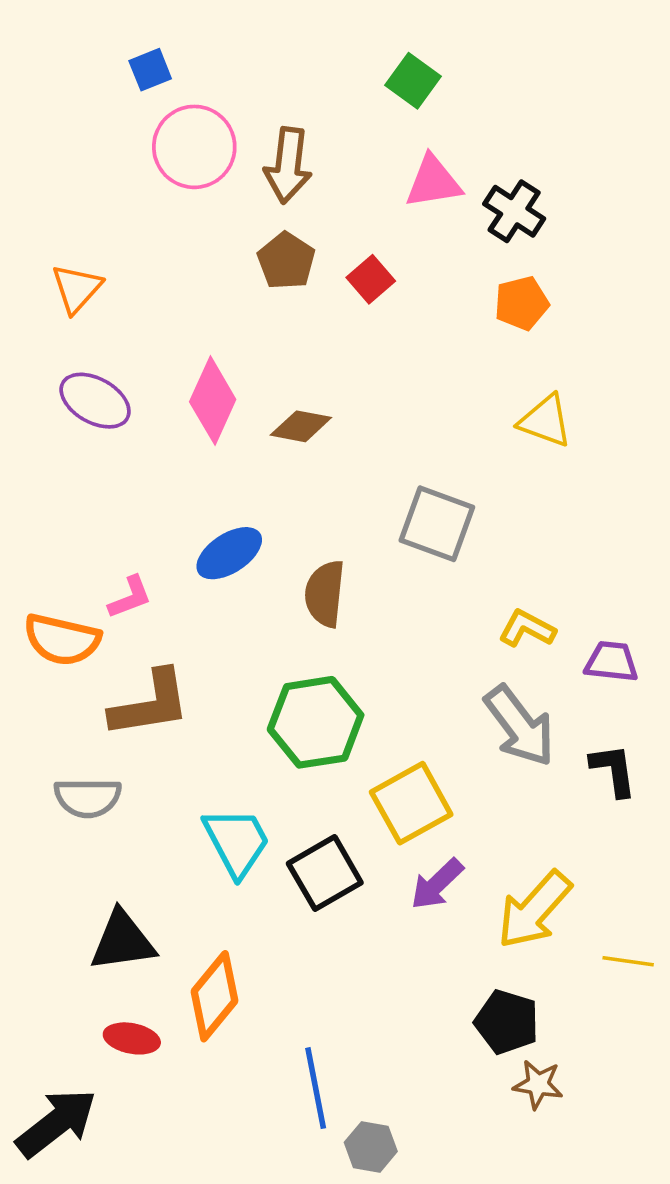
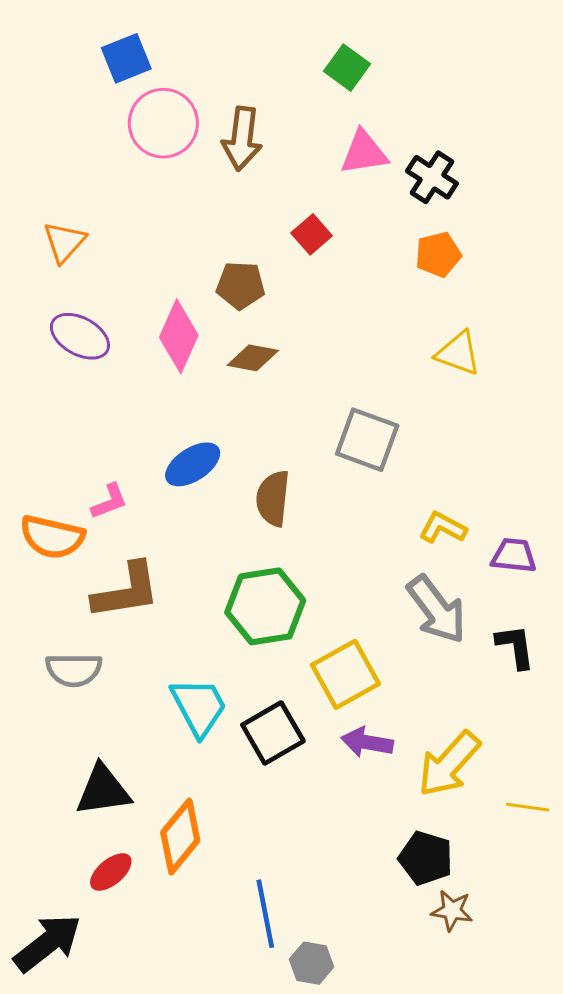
blue square: (150, 70) -> (126, 58), size x1.4
brown pentagon: (286, 261) -> (241, 285), moved, turned -30
purple arrow: (437, 884) -> (367, 742), turned 54
red ellipse: (132, 1038) -> (111, 872), turned -51

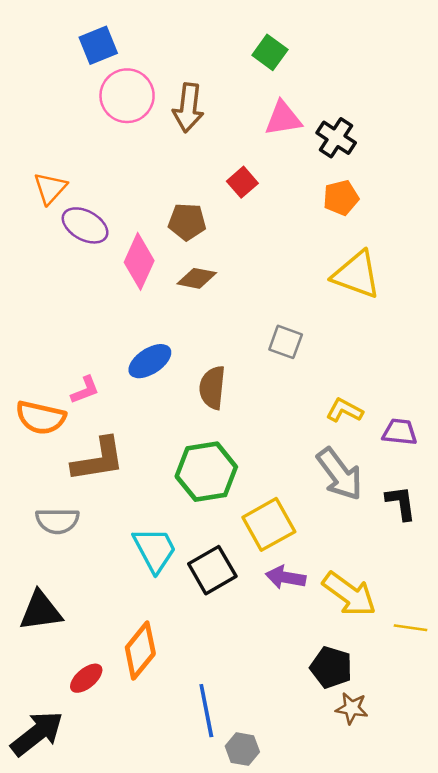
purple ellipse: (80, 336) -> (85, 225), moved
yellow triangle: (458, 353) -> (356, 275), size x1.4
gray square: (367, 440) -> (286, 342), size x0.7
yellow arrow: (449, 764) -> (349, 594), turned -96
black triangle: (103, 790) -> (41, 611), moved

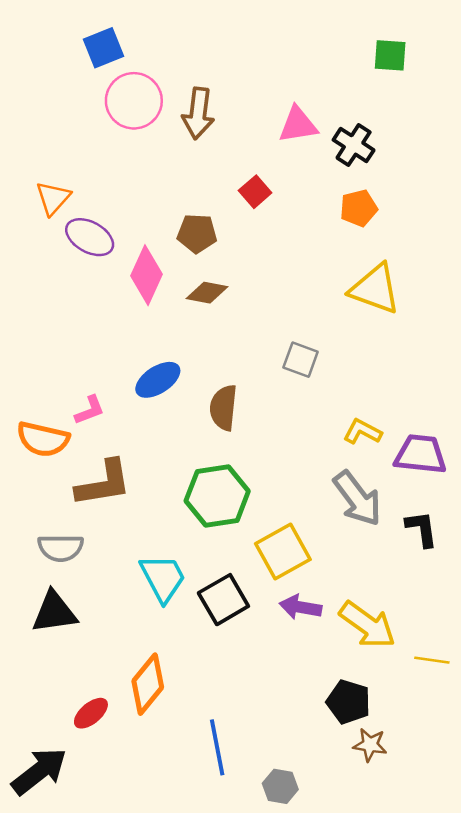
green square: (270, 52) -> (390, 55), moved, turned -32
purple trapezoid: (400, 432) -> (420, 454), size x1.4
black triangle: (41, 611) -> (54, 612), moved
gray hexagon: (242, 749) -> (280, 786), moved

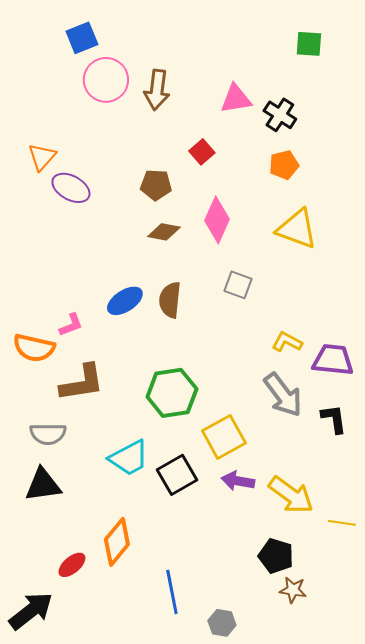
pink diamond: (146, 275) -> (217, 220), moved
brown semicircle: (223, 408) -> (170, 300), moved
cyan trapezoid: (163, 578) -> (129, 458), turned 90

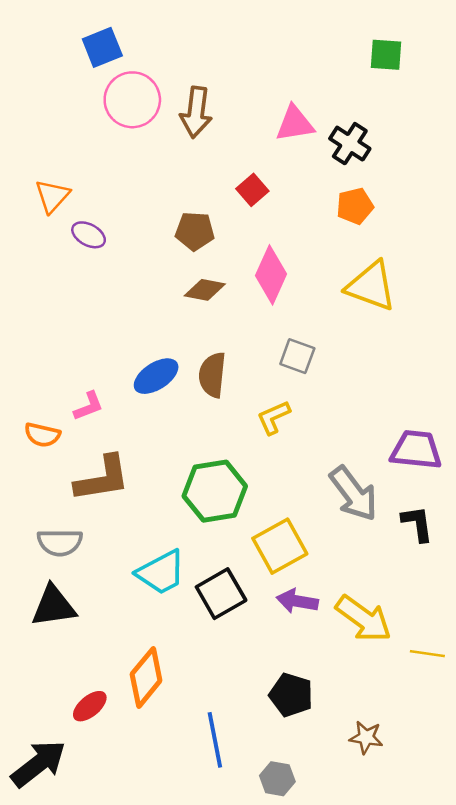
purple ellipse: (71, 188) -> (89, 235), size x0.7
yellow L-shape: (287, 342) -> (274, 417), moved, turned -52
orange semicircle: (34, 348) -> (42, 435), size x0.7
black pentagon: (276, 556) -> (291, 695), moved

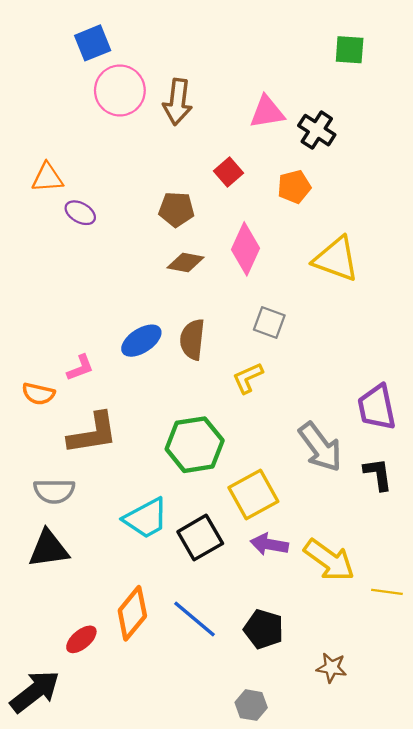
orange triangle: (52, 196) -> (47, 178), turned 44
orange pentagon: (355, 206) -> (294, 187), moved
purple trapezoid: (416, 450) -> (377, 407), turned -108
blue line: (215, 740) -> (195, 619), moved, turned -39

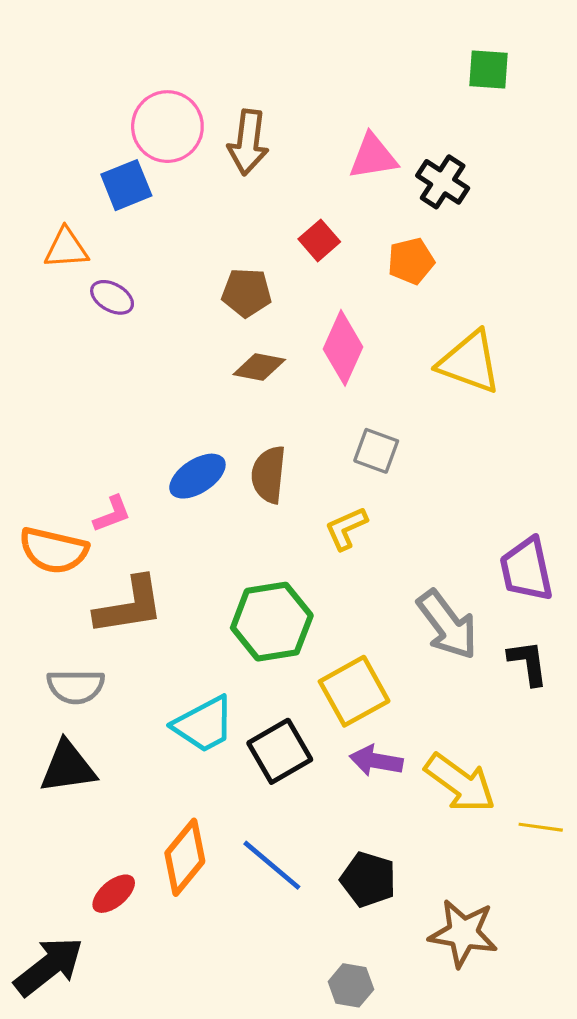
blue square: (93, 43) -> (126, 185), moved
orange semicircle: (38, 394) -> (54, 550), size x1.5
brown star: (331, 668) -> (463, 933), size x1.6

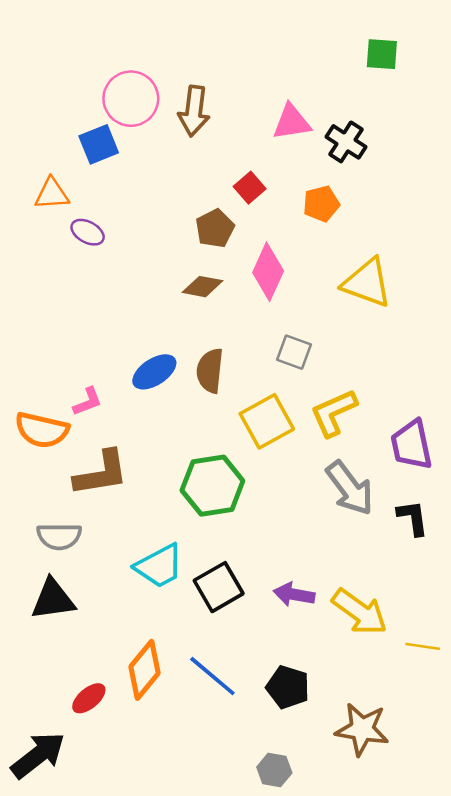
brown pentagon: (247, 293) -> (215, 228), moved, turned -30
yellow L-shape: (346, 528) -> (334, 413), moved, size x1.4
yellow square: (354, 691) -> (267, 421), moved

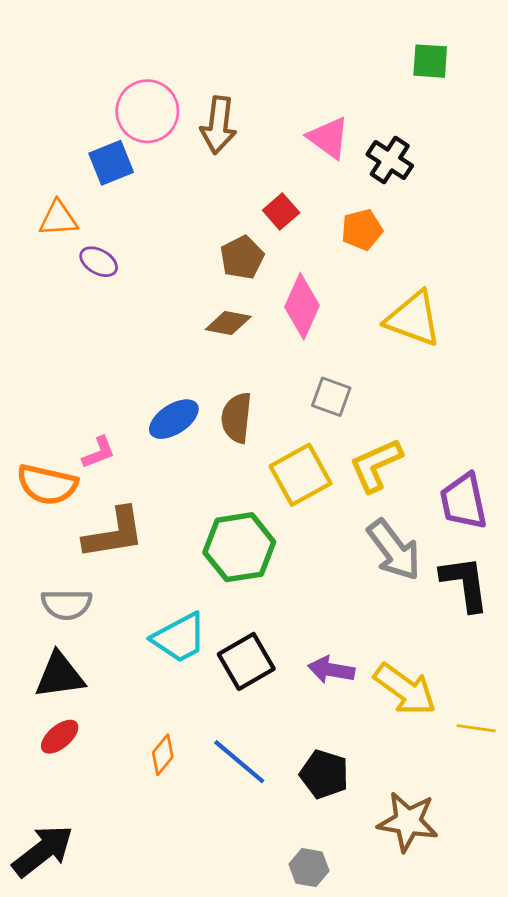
pink triangle: (292, 122) -> (328, 138), turned 45
black L-shape: (413, 518) -> (465, 583), size x1.4
orange diamond: (144, 670) -> (163, 755), size x0.6
red ellipse: (89, 698) -> (60, 737), moved

